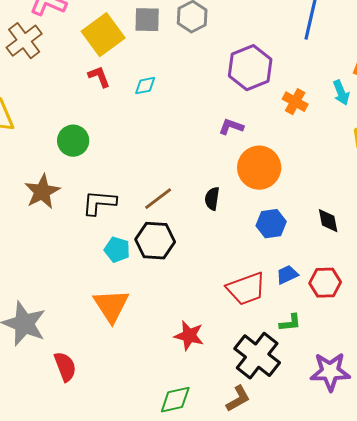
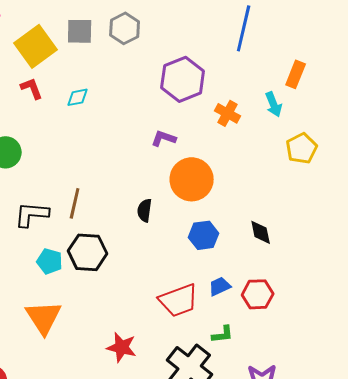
brown line: (158, 199) -> (75, 203), moved, turned -40

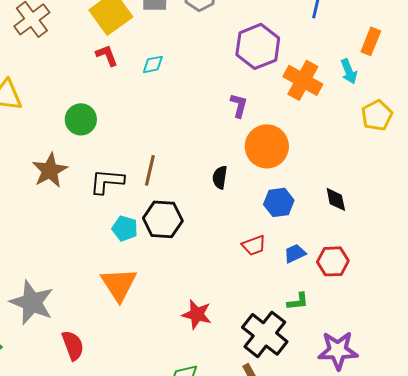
orange cross: (228, 113) -> (303, 80), size x1.5
purple L-shape: (164, 138) -> (239, 105), turned 85
red trapezoid: (179, 300) -> (254, 245), moved, size x0.6

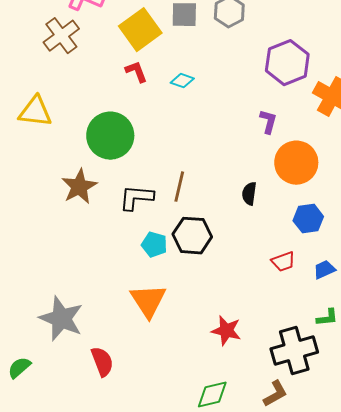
cyan diamond: (153, 64) -> (182, 81), turned 30
green circle: (81, 119) -> (110, 136), size x1.5
black cross: (265, 334) -> (294, 351), turned 36

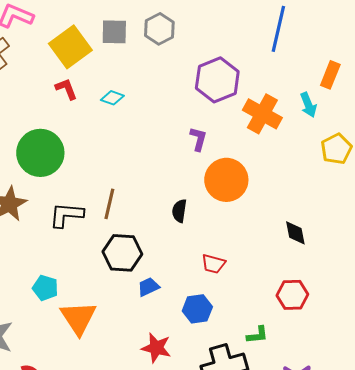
blue hexagon: (308, 219) -> (197, 309), moved
cyan pentagon: (154, 245) -> (45, 288), moved
red trapezoid: (283, 262) -> (213, 264), moved, turned 35
blue trapezoid: (324, 270) -> (148, 287), moved

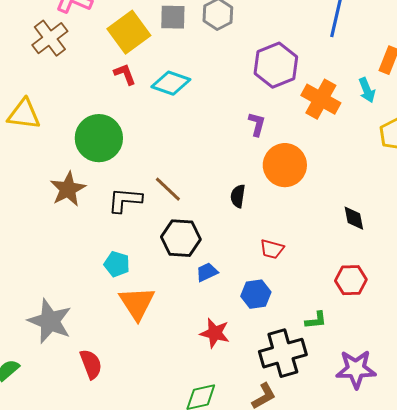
cyan diamond: (112, 98) -> (171, 83), size x1.6
brown line: (109, 204) -> (168, 189), turned -60
cyan pentagon: (45, 288) -> (117, 264), moved

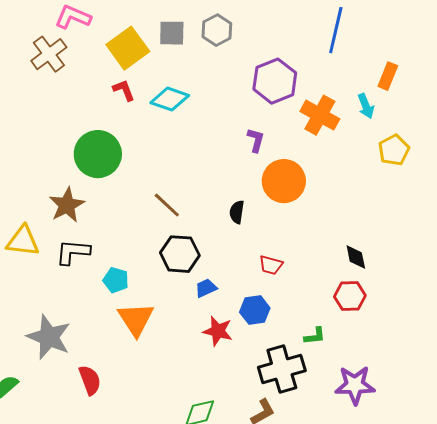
yellow triangle: (24, 114) -> (23, 241), moved
black L-shape: (125, 200) -> (73, 252), moved
black diamond: (354, 218) -> (356, 257), moved
red star: (215, 333) -> (218, 331), moved

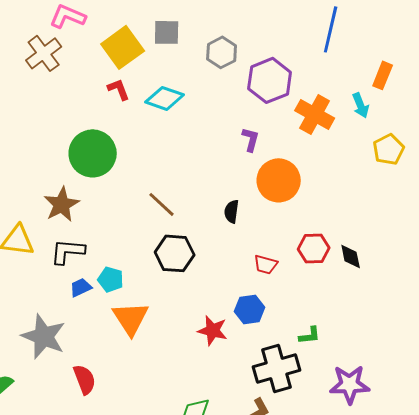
gray hexagon: (217, 30) -> (222, 52), moved
blue trapezoid: (206, 288) -> (81, 287), moved
red hexagon: (350, 296) -> (314, 248), moved

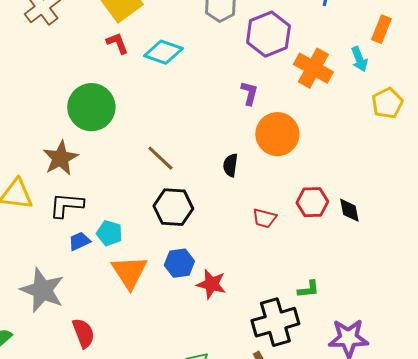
blue hexagon: (250, 309) -> (179, 263), moved

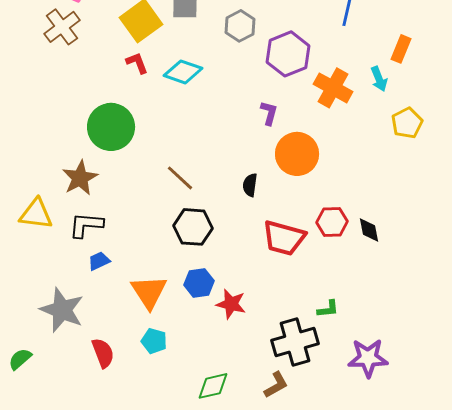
red trapezoid: (264, 218) -> (284, 238), size x1.8
cyan pentagon: (109, 233) -> (154, 341), moved

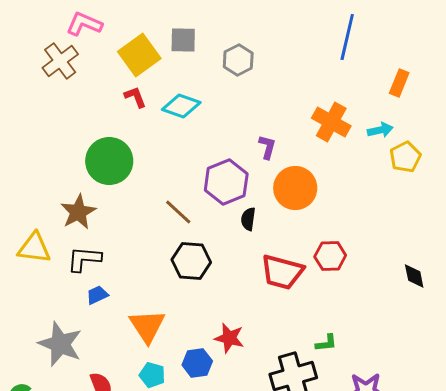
purple hexagon: (288, 54) -> (226, 182), moved
cyan arrow: (379, 79) -> (380, 130), moved, turned -80
black diamond: (369, 230) -> (414, 276), moved
blue hexagon: (199, 283) -> (197, 363), moved

